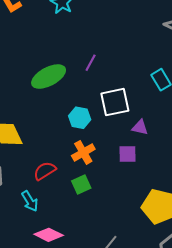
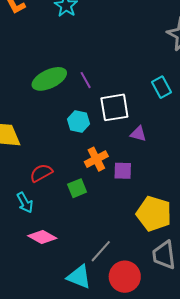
purple line: (91, 63) -> (86, 80), moved, turned -60
orange cross: (83, 152) -> (96, 159), moved
purple square: (127, 154) -> (123, 171), moved

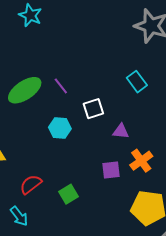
white square: (114, 107) -> (93, 109), size x0.7
orange cross: (96, 159) -> (141, 161), moved

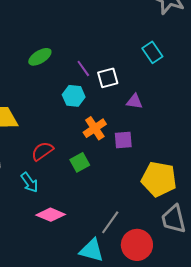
purple line: (61, 86) -> (83, 68), moved
green ellipse: (25, 90) -> (40, 57), size x0.7
orange cross: (141, 161) -> (95, 128), moved

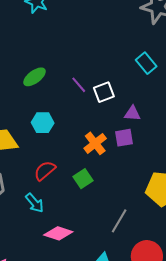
cyan hexagon: (74, 96) -> (43, 123), moved
purple square: (123, 140) -> (124, 138), moved
gray line: (110, 222) -> (119, 221), moved

